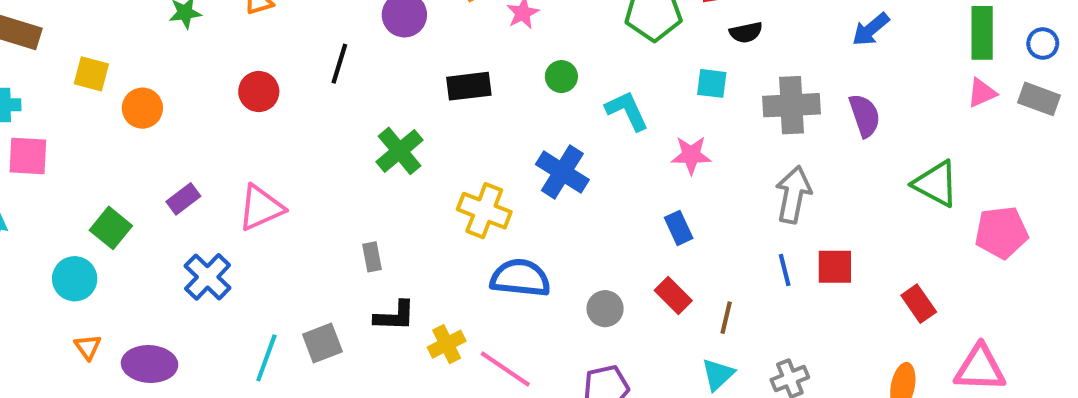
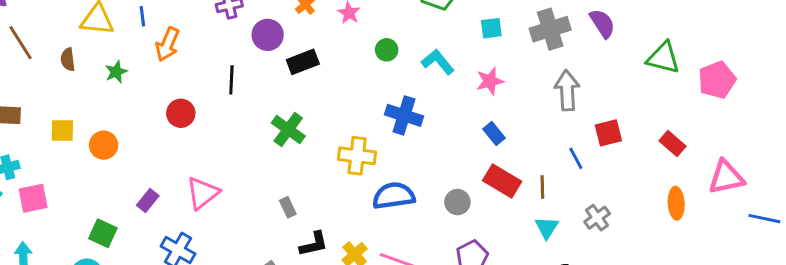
black rectangle: (469, 86) -> (303, 62), moved
blue line: (785, 270) -> (576, 158), moved
red rectangle: (673, 296) -> (502, 181), size x1.4

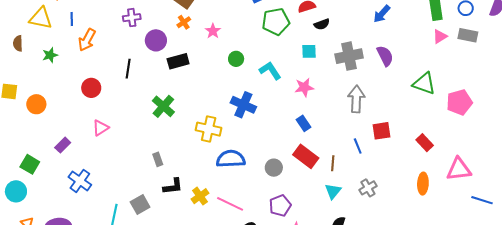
pink triangle: (203, 193) -> (101, 128), moved, size x0.7

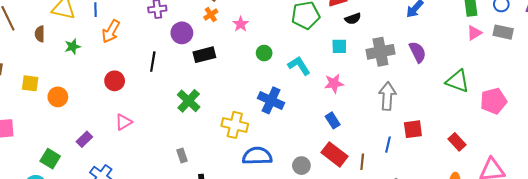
blue line: (358, 146) -> (388, 145), turned 35

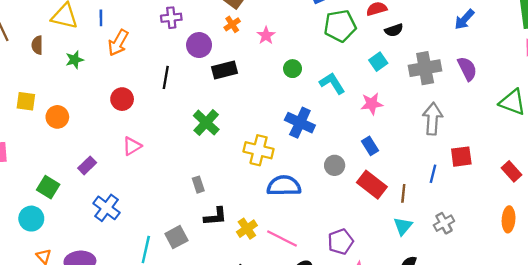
cyan square: (339, 46) -> (378, 62), turned -35
gray circle: (301, 166) -> (335, 165), moved

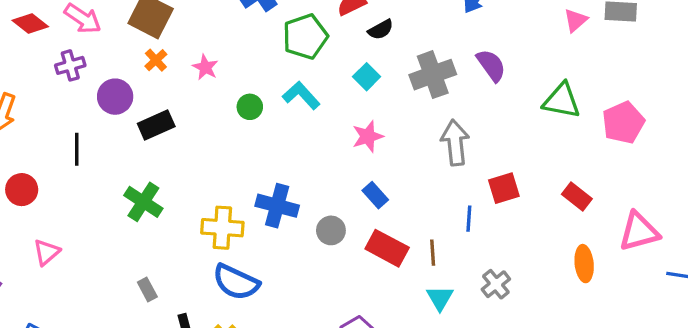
cyan L-shape: (332, 83) -> (301, 95), moved
blue cross: (300, 123) -> (277, 206), moved
blue semicircle: (284, 186) -> (236, 282), moved, turned -144

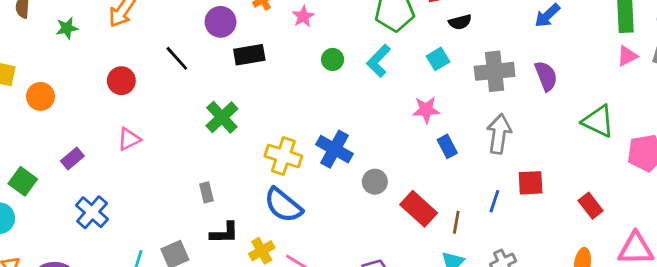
cyan L-shape: (301, 95) -> (379, 61), turned -108
black line: (77, 149) -> (177, 58), turned -56
blue rectangle: (375, 195) -> (447, 146), moved

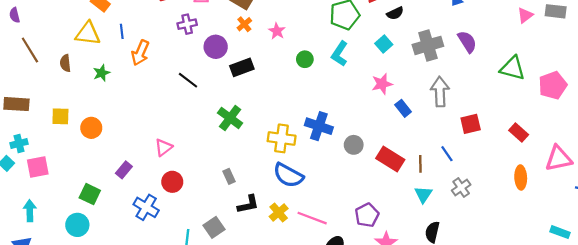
red circle: (121, 81) -> (172, 182), moved
blue line: (494, 201) -> (447, 154), moved, turned -42

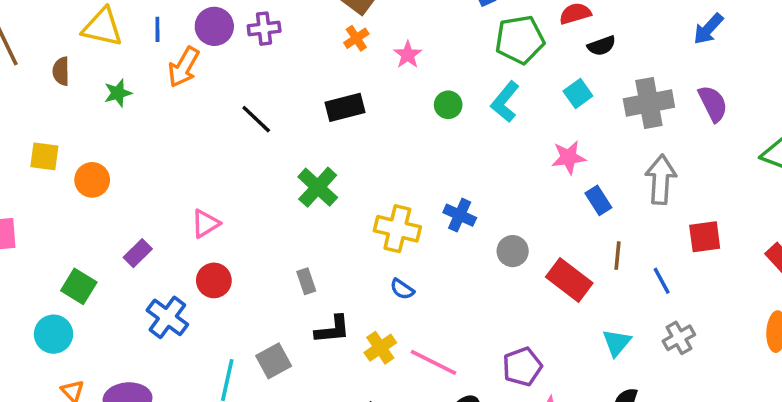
purple circle: (216, 47) -> (214, 26), moved
blue cross: (319, 126) -> (460, 215), size x0.7
brown line: (420, 164) -> (617, 256), moved
blue semicircle: (288, 175) -> (402, 289), size x0.5

